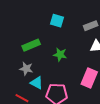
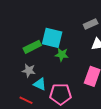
cyan square: (57, 21) -> (52, 38), moved, size x1.5

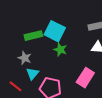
cyan triangle: (40, 84) -> (32, 74), turned 32

